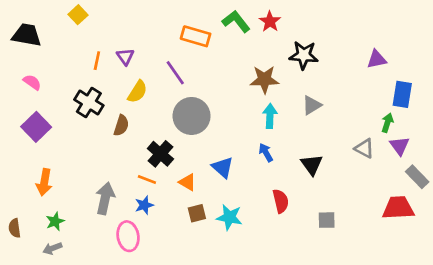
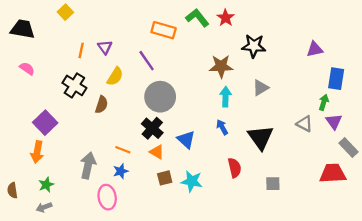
purple square: (36, 127) -> (45, 123), moved
black cross: (160, 154) -> (152, 128), moved
black triangle: (312, 165) -> (261, 137), size x1.4

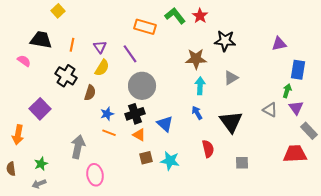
black trapezoid: (23, 29) -> (41, 40), moved
purple triangle: (105, 47) -> (100, 47), moved
black cross: (152, 128) -> (135, 114), turned 30
orange arrow: (37, 152) -> (18, 135), moved
blue star: (121, 171) -> (107, 114), moved

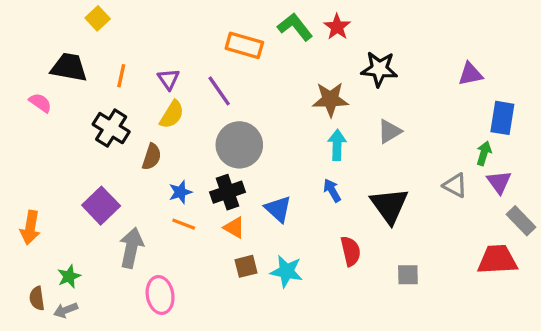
purple square: (40, 109) -> (101, 206), moved
brown semicircle: (11, 169) -> (37, 298), moved

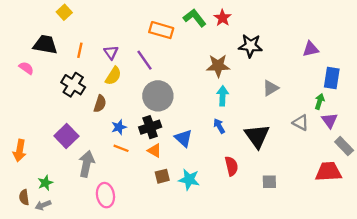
gray triangle: (389, 131) -> (270, 88), moved

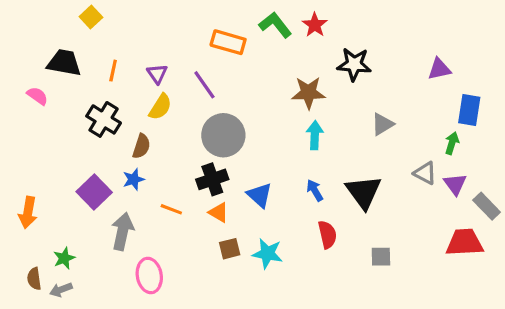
purple triangle: (330, 120) -> (455, 184), moved
blue arrow: (219, 126) -> (315, 190), moved
blue star: (119, 127) -> (133, 179), moved

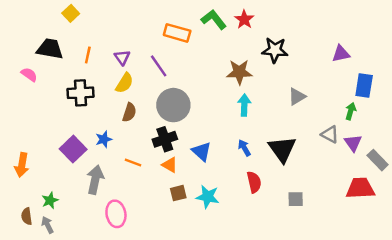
black cross: (104, 119) -> (80, 93), turned -35
brown semicircle: (141, 146) -> (129, 112), moved
gray arrow: (61, 290) -> (47, 225), turned 84

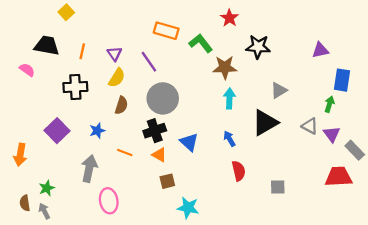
green L-shape: (214, 19) -> (201, 43), moved
purple square: (73, 149) -> (57, 131), moved
black triangle: (282, 149) -> (265, 123), moved, turned 36
cyan star: (208, 197) -> (188, 208), moved

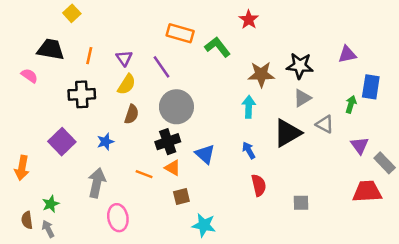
black star: (258, 47) -> (300, 66), moved
brown star: (225, 67) -> (261, 74), moved
green arrow: (329, 104) -> (351, 104), moved
gray triangle: (310, 126) -> (325, 124), moved
orange line: (125, 152) -> (144, 174), moved

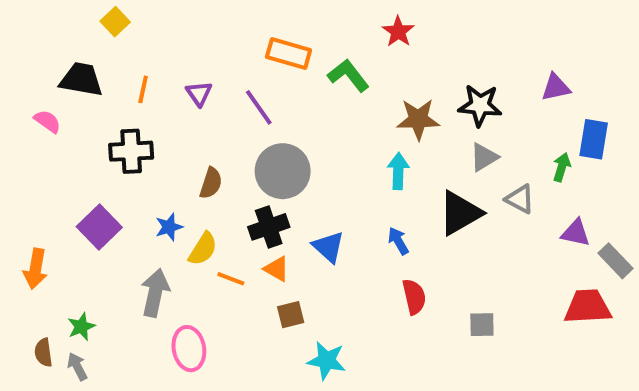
yellow semicircle: (127, 84) -> (203, 249), moved
purple triangle: (360, 145) -> (576, 233), turned -42

